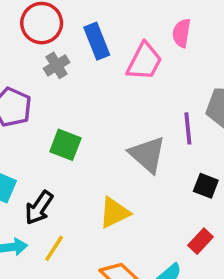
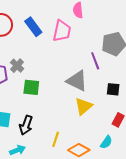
gray cross: (57, 65) -> (17, 66), moved
yellow triangle: (114, 213) -> (84, 106), moved
yellow line: (54, 248) -> (56, 139), moved

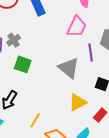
pink trapezoid: (62, 31) -> (77, 27), moved
yellow triangle: (84, 106) -> (78, 102), moved

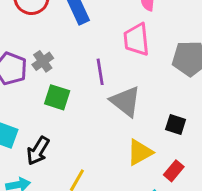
pink trapezoid: (77, 27) -> (136, 40), turned 150
purple line: (91, 52) -> (100, 72), moved

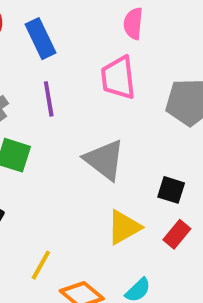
purple line: (100, 72) -> (49, 99), moved
red rectangle: (174, 171) -> (177, 234), moved

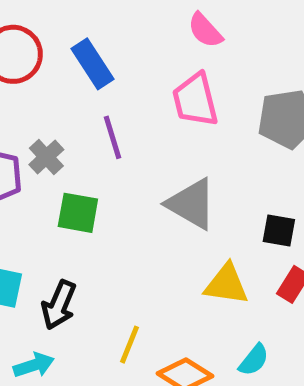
pink semicircle: (133, 23) -> (205, 30), turned -40
yellow triangle: (124, 227) -> (226, 284), turned 45

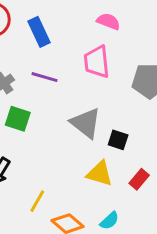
pink semicircle: (205, 30) -> (108, 21), turned 145
purple line: (112, 137) -> (45, 77), turned -65
black square: (279, 231) -> (118, 140), moved

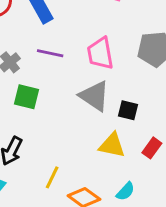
pink trapezoid: (97, 62) -> (100, 53), moved

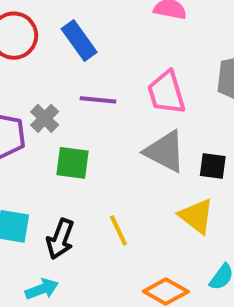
yellow triangle: (112, 145) -> (196, 216), turned 32
yellow line: (52, 177) -> (118, 230), moved, turned -45

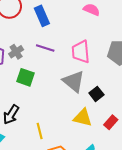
black square: (213, 166) -> (96, 94), turned 32
yellow triangle: (196, 216) -> (83, 118), turned -36
yellow line: (118, 230) -> (40, 131), moved

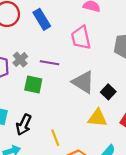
purple line: (45, 48) -> (50, 63), moved
pink trapezoid: (81, 52) -> (81, 38), moved

